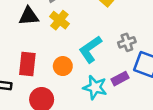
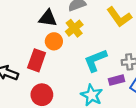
orange circle: (63, 66) -> (54, 41), moved
purple rectangle: (120, 79) -> (117, 80), moved

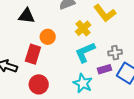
black triangle: (48, 18) -> (27, 16), moved
yellow cross: (74, 28) -> (83, 28), moved

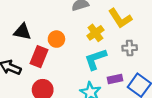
black triangle: (27, 16) -> (22, 32), moved
gray cross: (115, 53) -> (130, 48), moved

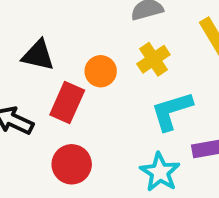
yellow cross: (95, 33) -> (153, 59), moved

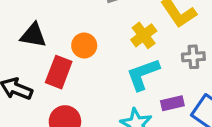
yellow cross: (153, 59) -> (144, 35), moved

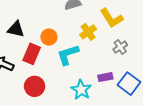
gray cross: (193, 57) -> (120, 47), turned -32
cyan L-shape: (143, 74) -> (68, 55), moved

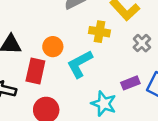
yellow cross: (88, 32) -> (99, 32), turned -35

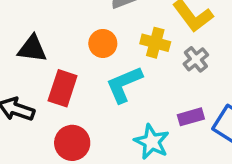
gray cross: (142, 43) -> (196, 59), moved
orange circle: (53, 47) -> (103, 43), moved

